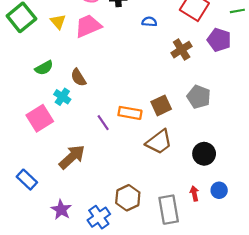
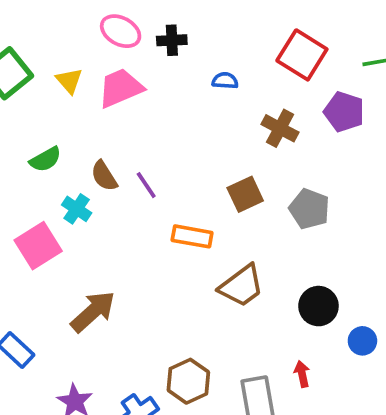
brown cross: (182, 50) -> (280, 128), turned -30
brown square: (161, 105) -> (245, 194), moved
purple line: (103, 123) -> (146, 185), moved
blue circle: (219, 190) -> (362, 341), moved

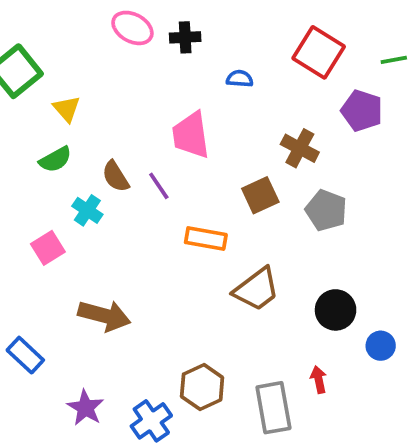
yellow triangle: (69, 81) -> (67, 109), moved
pink trapezoid: (121, 88) -> (191, 135), moved, turned -75
brown cross: (280, 128) -> (300, 148), moved
pink square: (38, 246) -> (48, 248), size x0.7
brown arrow: (93, 312) -> (104, 316), turned 57

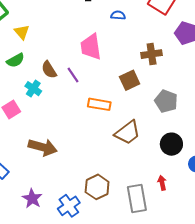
brown cross: (300, 148) -> (152, 54), turned -36
gray pentagon: (326, 210) -> (166, 101), moved

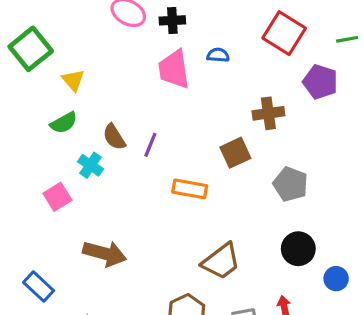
pink trapezoid: (91, 47) -> (174, 69), moved
purple line: (73, 75) -> (150, 145), turned 56
brown trapezoid: (127, 133) -> (221, 261), moved

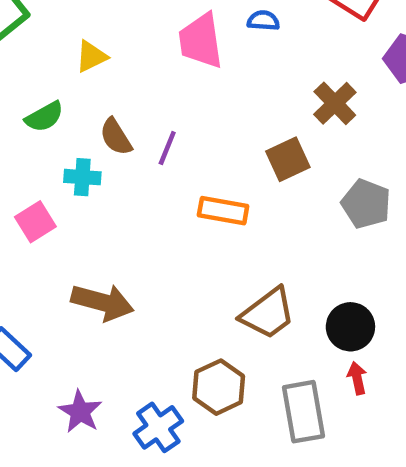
yellow triangle: (73, 80) -> (91, 56), moved, turned 45
brown cross: (268, 113) -> (335, 103), turned -36
cyan cross: (91, 165) -> (82, 177), turned -30
black circle: (298, 249) -> (350, 327), moved

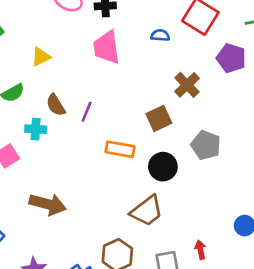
blue semicircle: (263, 21) -> (160, 35), moved
black circle: (350, 327) -> (163, 167), moved

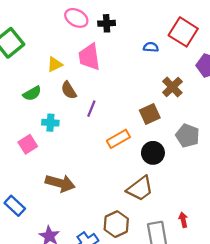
pink trapezoid: (107, 47) -> (89, 57), moved
brown semicircle: (56, 105) -> (69, 90), moved
orange rectangle: (120, 149) -> (118, 139), turned -40

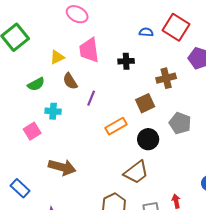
black cross: (107, 23) -> (126, 61), moved
blue semicircle: (151, 47) -> (146, 32), moved
brown cross: (172, 87) -> (166, 78), turned 30

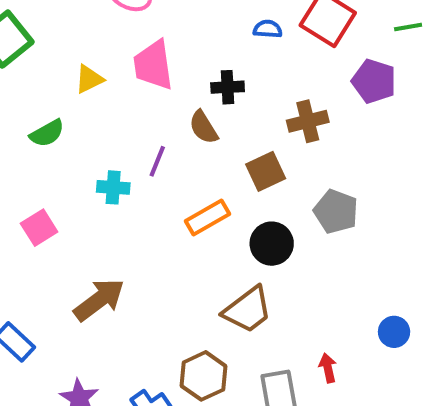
brown semicircle: (70, 81) -> (203, 127), moved
cyan cross: (53, 111) -> (113, 187), moved
brown arrow: (62, 167) -> (99, 300), turned -52

